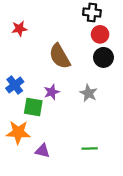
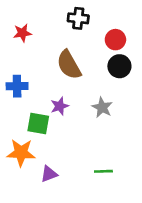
black cross: (92, 12) -> (78, 18), moved
blue cross: (15, 85) -> (17, 86), moved, turned 36
purple triangle: (42, 151) -> (49, 174), turned -35

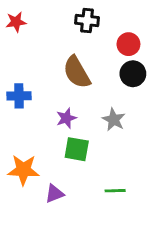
red star: (22, 33) -> (16, 22), moved
green square: (38, 123) -> (77, 149), moved

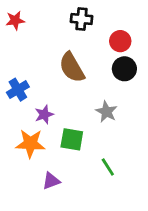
blue cross: (19, 96) -> (18, 90), turned -30
purple star: (66, 118) -> (44, 114), moved
orange star: (23, 170) -> (30, 143), moved
green line: (115, 191) -> (108, 167), moved, turned 60

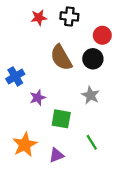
red star: (15, 20) -> (39, 18), moved
black circle: (124, 69) -> (93, 59), moved
orange star: (30, 143) -> (25, 145), moved, turned -30
purple triangle: (51, 181) -> (56, 155), moved

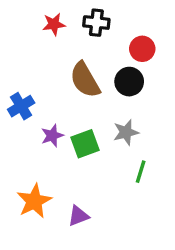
gray star: (91, 95) -> (126, 132), turned 30
green square: (61, 119) -> (85, 144), moved, turned -30
green line: (92, 142) -> (141, 172), moved, turned 49

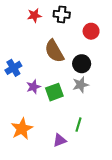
black circle: (129, 82) -> (82, 64), moved
green line: (141, 172) -> (78, 125), moved
purple triangle: (78, 216) -> (60, 140), moved

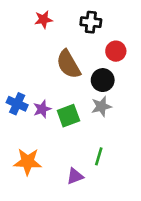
black cross: (62, 14) -> (91, 22), moved
red circle: (91, 31) -> (116, 51), moved
blue cross: (13, 68) -> (17, 104), moved, turned -35
orange star: (22, 129) -> (28, 162), turned 30

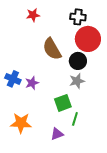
black cross: (91, 22) -> (78, 17), moved
red circle: (116, 51) -> (88, 39), size x1.6
green square: (68, 116) -> (63, 103), moved

